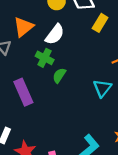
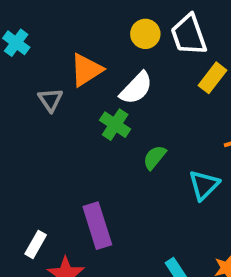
green semicircle: (59, 75) -> (155, 157), moved
purple rectangle: (23, 92) -> (97, 226), moved

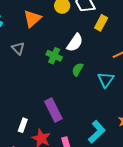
orange triangle: (86, 70) -> (32, 19), moved
white semicircle: (136, 88) -> (75, 43), moved

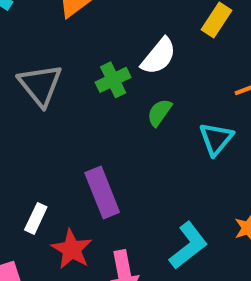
gray triangle: (18, 48) -> (40, 85), moved, size x1.6
green cross: (54, 56) -> (113, 80), turned 35

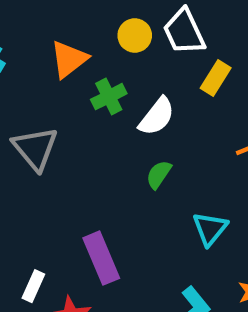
green cross: (113, 80) -> (109, 97), moved
cyan triangle: (216, 139) -> (210, 229), moved

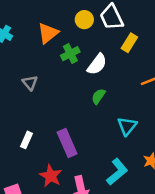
gray triangle: (35, 148) -> (30, 83), size x0.6
white rectangle: (33, 286) -> (26, 140), moved

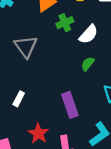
gray triangle: (30, 83) -> (26, 47), size x1.6
purple rectangle: (67, 143) -> (70, 105), moved

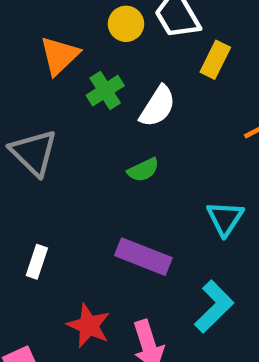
green semicircle: (88, 64) -> (143, 170), moved, turned -144
purple rectangle: (70, 105) -> (143, 257), turned -40

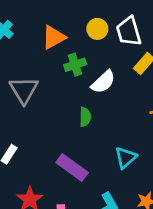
green semicircle: (143, 170) -> (85, 117), turned -78

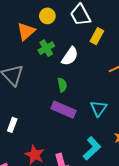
yellow circle: (97, 29) -> (47, 16), moved
purple rectangle: (72, 168) -> (63, 110), moved

